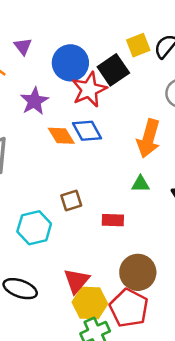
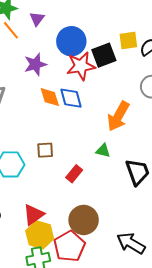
red rectangle: (113, 220) -> (74, 174), turned -66

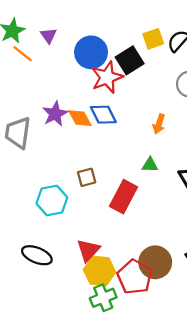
purple star: (35, 64) -> (55, 114), moved
orange arrow: (118, 116) -> (159, 124), size x0.6
red rectangle: (74, 174) -> (124, 197), size x1.6
brown circle: (84, 220) -> (155, 262), moved

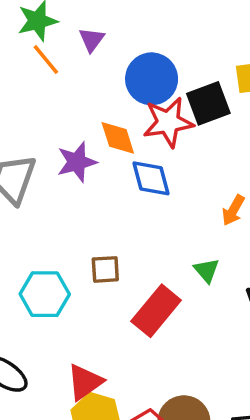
orange diamond: (80, 118) -> (118, 138), moved
green triangle: (150, 165) -> (207, 270), turned 36

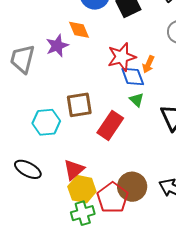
red star: (168, 122) -> (122, 57), moved
blue diamond: (151, 178) -> (133, 77), moved
brown square: (105, 269) -> (79, 105), size x1.5

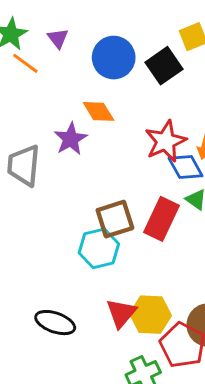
cyan hexagon: (46, 122) -> (99, 248), moved
red rectangle: (110, 125) -> (162, 219), moved
yellow hexagon: (82, 189) -> (151, 315), moved

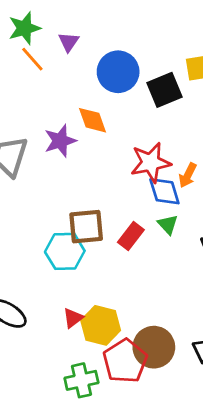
red rectangle: (162, 219) -> (131, 236), size x0.7
red triangle: (121, 313) -> (73, 318), size x0.7

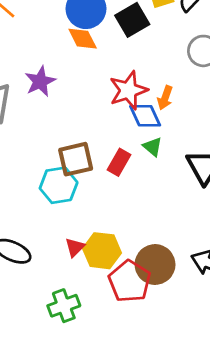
orange diamond: (93, 120) -> (83, 39), moved
green cross: (81, 380) -> (64, 306), moved

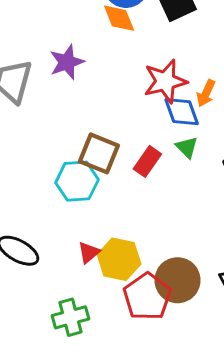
brown square: (76, 159) -> (99, 153), turned 30

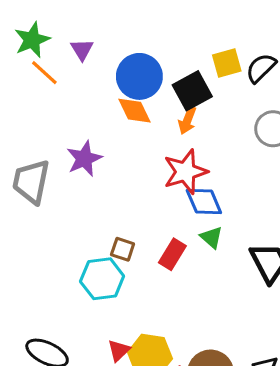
orange arrow: (206, 93) -> (187, 120), moved
brown square: (99, 153) -> (123, 249), size x0.6

